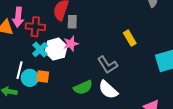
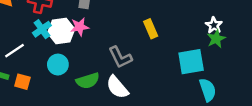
white line: (20, 70) -> (15, 51), turned 36
orange square: (43, 77) -> (22, 82), moved
cyan circle: (30, 78) -> (58, 65), moved

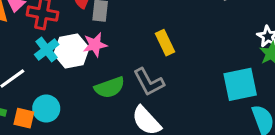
yellow rectangle: (151, 29) -> (165, 43), moved
cyan circle: (58, 65) -> (46, 109), moved
green semicircle: (88, 81) -> (110, 87), moved

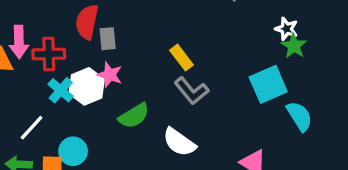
pink star: (95, 45) -> (110, 75), turned -30
gray L-shape: (149, 82) -> (191, 91), moved

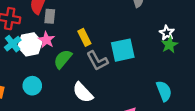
yellow rectangle: (182, 58) -> (84, 37), moved
cyan square: (268, 84) -> (123, 50), moved
green semicircle: (134, 116) -> (63, 59), moved, turned 150
cyan circle: (73, 151) -> (32, 86), moved

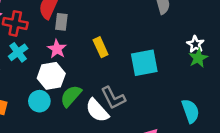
white hexagon: (30, 44) -> (51, 76), moved
green semicircle: (63, 59) -> (71, 96), moved
gray L-shape: (97, 61) -> (113, 98), moved

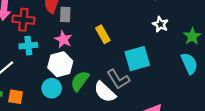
white star: (195, 44) -> (160, 24), moved
cyan cross: (18, 52) -> (28, 46), turned 36
cyan square: (144, 63) -> (137, 59), moved
cyan semicircle: (191, 111) -> (189, 63), moved

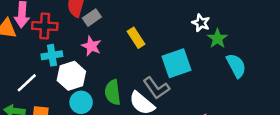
gray rectangle: (65, 14) -> (92, 18), turned 56
green star: (192, 36) -> (217, 38), moved
white hexagon: (60, 64) -> (71, 76), moved
green semicircle: (80, 81) -> (113, 92), turned -40

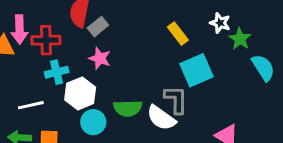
yellow rectangle: (136, 38) -> (178, 34), moved
white line: (27, 83) -> (31, 105), turned 35
gray L-shape: (156, 88) -> (176, 100), turned -140
green semicircle: (113, 92) -> (128, 108), turned -80

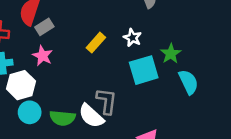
white star: (220, 23) -> (132, 38), moved
yellow rectangle: (178, 34) -> (96, 43), moved, turned 72
cyan square: (196, 70) -> (144, 70), moved
green semicircle: (128, 108) -> (62, 118), moved

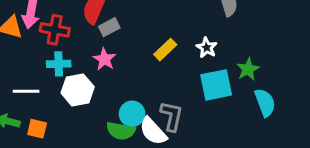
cyan circle: (30, 112) -> (132, 114), moved

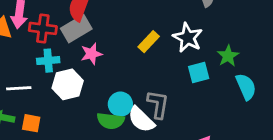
gray rectangle: (109, 27) -> (76, 29), moved, size x1.5
white star: (207, 48) -> (188, 38), size x1.5
pink star: (104, 59) -> (91, 54), turned 30
cyan square: (216, 85) -> (199, 72), size x0.7

